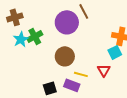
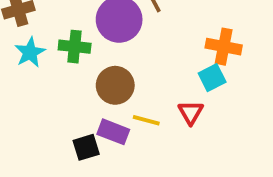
green cross: (35, 36) -> (75, 47), moved, turned 35
purple rectangle: (72, 85) -> (113, 132), moved

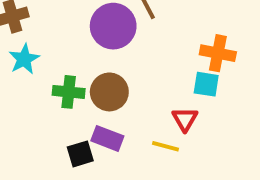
green cross: (75, 47) -> (69, 92), moved
cyan square: (212, 78) -> (206, 84), turned 36
yellow line: (146, 120) -> (165, 146), moved

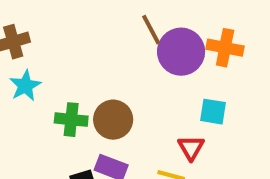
purple circle: (113, 26) -> (181, 52), moved
orange cross: (218, 53) -> (225, 48), moved

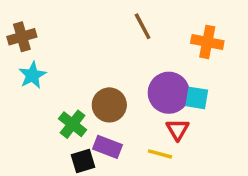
purple circle: (181, 52) -> (169, 93), moved
green cross: (71, 120) -> (73, 124), moved, turned 32

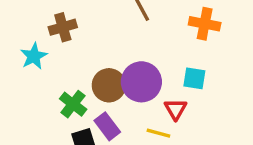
brown cross: (22, 37) -> (63, 27), moved
purple circle: (169, 93) -> (141, 82), moved
purple rectangle: (108, 147) -> (107, 126), turned 32

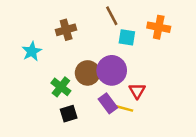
brown cross: (63, 27) -> (66, 30), moved
cyan square: (194, 78) -> (127, 37), moved
purple rectangle: (107, 126) -> (108, 103), moved

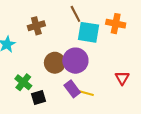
cyan square: (127, 37) -> (88, 32), size x1.5
green cross: (61, 87) -> (23, 82), moved
red triangle: (137, 91) -> (122, 78), moved

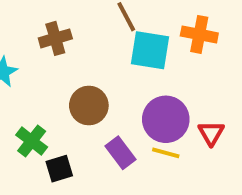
purple circle: (75, 61) -> (166, 119), moved
yellow line: (86, 93) -> (166, 153), moved

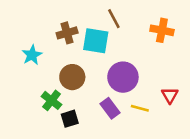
cyan square: (150, 50) -> (96, 41), moved
brown circle: (89, 105) -> (72, 77), moved
purple circle: (166, 119) -> (123, 77), moved

